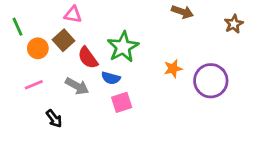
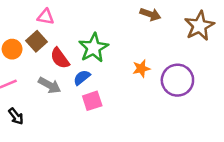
brown star: (234, 24) -> (199, 26), size x1.6
blue semicircle: (111, 78) -> (82, 78), turned 126
black arrow: (54, 119) -> (16, 116), moved

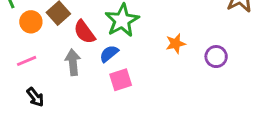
purple circle: (177, 80) -> (216, 57), size x0.6
gray arrow: (50, 85) -> (73, 62), turned -125

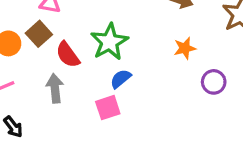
orange star: (176, 44) -> (185, 48), moved
blue semicircle: (109, 54) -> (121, 79), moved

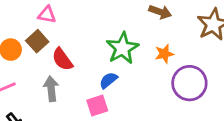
green star: (109, 42) -> (122, 48), moved
purple circle: (214, 82) -> (189, 83), size x1.6

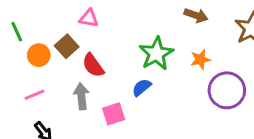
pink triangle: (47, 15) -> (89, 18), moved
pink square: (97, 105) -> (114, 114), moved

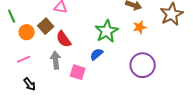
orange star: (200, 60) -> (140, 27), moved
purple circle: (227, 90) -> (143, 65), moved
pink square: (114, 114) -> (78, 72), turned 35

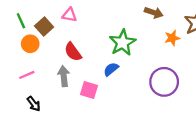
green line: (12, 16) -> (21, 21), moved
brown square: (46, 26) -> (44, 26), moved
orange star: (140, 27) -> (172, 38), moved

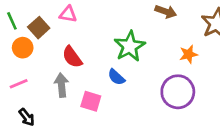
orange star: (172, 38) -> (189, 54), moved
blue semicircle: (111, 69) -> (116, 77), turned -98

